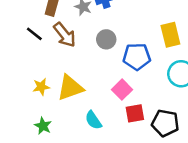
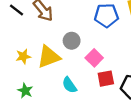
gray circle: (106, 39) -> (72, 41), moved
blue pentagon: (137, 57) -> (106, 15), moved

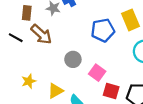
yellow triangle: (49, 57) -> (55, 91), moved, size x0.7
red square: (106, 79) -> (111, 91), turned 35

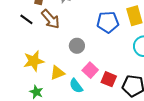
pink square: (97, 73) -> (90, 70), moved
yellow star: (29, 81) -> (34, 61), size x1.5

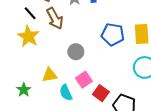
yellow star: (34, 61) -> (28, 36), moved, turned 30

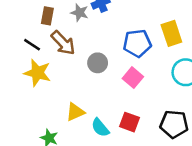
gray circle: (76, 52) -> (98, 63), moved
pink square: (84, 80) -> (133, 78), moved
red square: (101, 93) -> (130, 122), moved

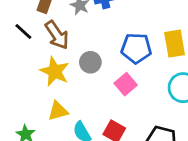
yellow star: (37, 73) -> (55, 71), moved

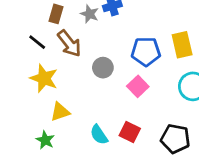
yellow star: (55, 71) -> (44, 78), moved
yellow triangle: (58, 111) -> (60, 112), moved

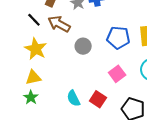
brown arrow: (69, 43) -> (59, 24), turned 150
pink square: (138, 86) -> (117, 74), moved
yellow triangle: (60, 112) -> (33, 77), moved

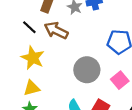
gray circle: (83, 46) -> (87, 70), moved, size x1.5

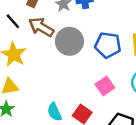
gray circle: (87, 70) -> (69, 41), moved

